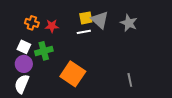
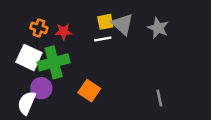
white square: (24, 47) -> (29, 57), size x1.5
green cross: (44, 51) -> (54, 62), size x1.4
purple circle: (24, 64) -> (41, 88), moved
orange square: (73, 74) -> (89, 91), size x0.7

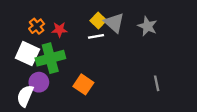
yellow square: (105, 22) -> (98, 20), turned -35
orange cross: (39, 28) -> (37, 26), turned 35
gray line: (159, 98) -> (157, 83), moved

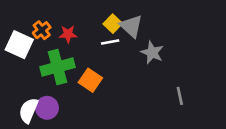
gray star: (147, 26) -> (152, 53), moved
white square: (27, 54) -> (19, 45), moved
purple circle: (39, 82) -> (47, 108), moved
orange square: (83, 84) -> (90, 80), moved

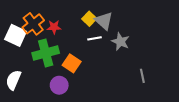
orange cross: (42, 30) -> (33, 24), size x1.5
white line: (110, 42) -> (94, 38), moved
purple circle: (47, 108) -> (59, 85), moved
white semicircle: (29, 110) -> (13, 80), moved

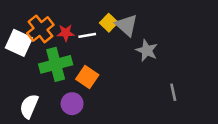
white line: (94, 38) -> (87, 35), moved
white semicircle: (13, 80) -> (29, 106), moved

